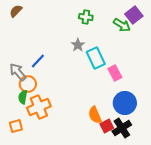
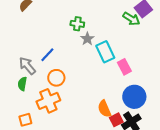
green cross: (86, 17) -> (77, 24), moved
orange circle: (28, 84) -> (56, 78), moved
green semicircle: (23, 97) -> (22, 84), moved

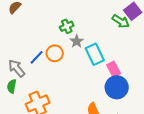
green cross: (77, 24) -> (67, 26), turned -32
orange circle: (56, 78) -> (55, 53), moved
blue circle: (134, 97) -> (117, 87), moved

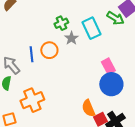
cyan rectangle: (95, 54) -> (91, 28), moved
blue line: (37, 57) -> (31, 54), turned -49

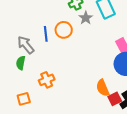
orange cross: (32, 100) -> (47, 80), size x0.7

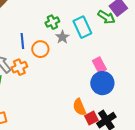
blue line: (46, 34) -> (22, 41), moved
orange cross: (47, 80) -> (19, 67), moved

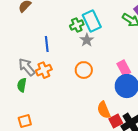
cyan rectangle: (82, 27) -> (92, 21), moved
orange circle: (40, 49) -> (84, 70), moved

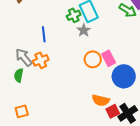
pink rectangle: (124, 68) -> (109, 58), moved
orange circle: (84, 70) -> (93, 59), moved
orange semicircle: (104, 110) -> (101, 100), turned -54

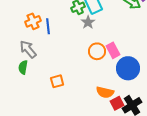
orange cross: (41, 60) -> (33, 21), moved
orange square: (22, 111) -> (57, 81), moved

